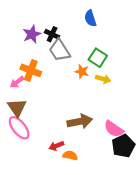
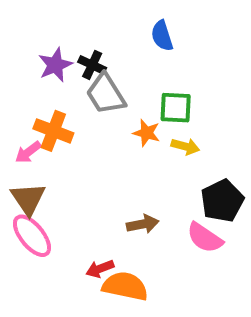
green square: (98, 58) -> (176, 108), turned -30
brown arrow: (80, 121) -> (143, 224), size x0.7
black pentagon: (123, 146) -> (222, 201), moved
orange semicircle: (70, 155) -> (125, 286), size x1.6

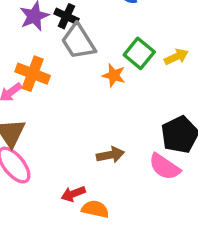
green square: (176, 108) -> (139, 53), turned 36
yellow arrow: (185, 146) -> (176, 57), moved, turned -40
orange semicircle: (125, 286) -> (95, 209), size x0.7

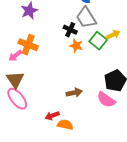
black cross: (66, 16) -> (70, 30), moved
gray trapezoid: (78, 42) -> (86, 18), moved
green square: (139, 53) -> (98, 41), moved

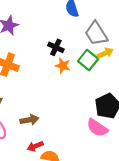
gray trapezoid: (86, 18) -> (96, 34), moved
brown arrow: (74, 93) -> (29, 120), moved

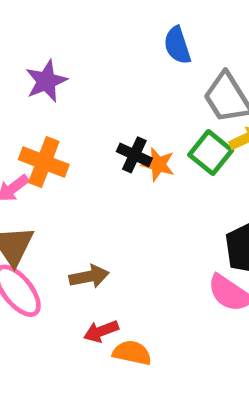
black cross: (56, 47) -> (134, 155), moved

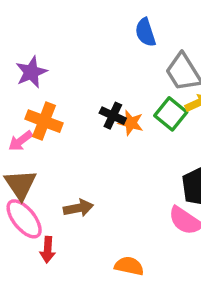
purple star: (46, 81) -> (31, 72), moved
red arrow: (101, 331) -> (48, 250), moved, turned -65
orange semicircle: (132, 353) -> (129, 266), moved

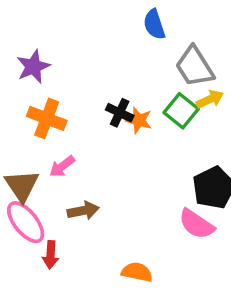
pink arrow: (20, 141) -> (62, 166), moved

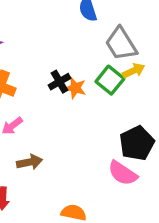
black cross: (120, 113) -> (59, 82), turned 35

